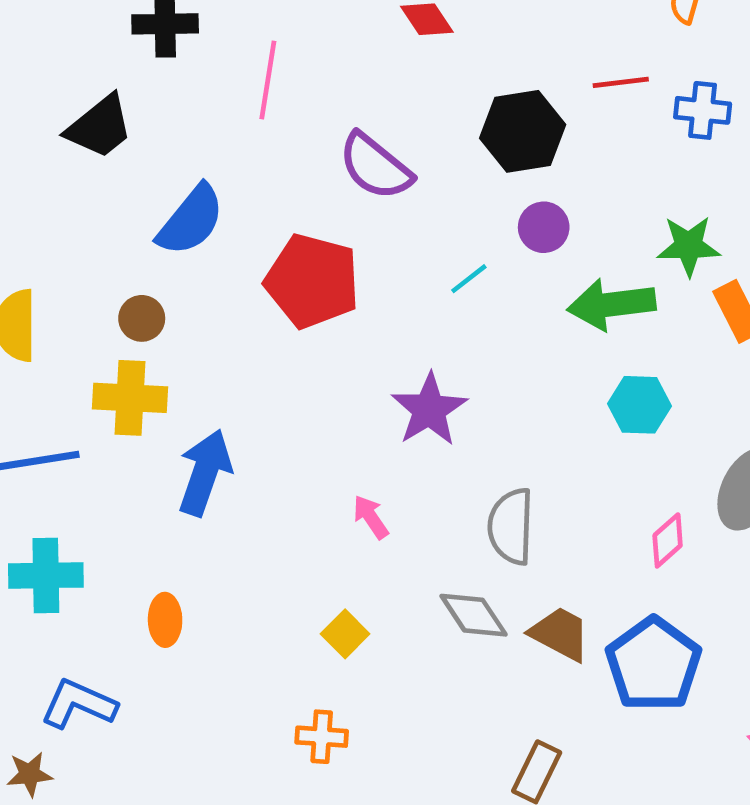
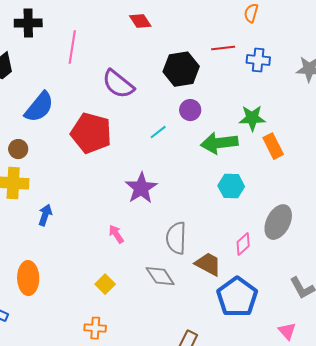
blue arrow: (205, 473) -> (45, 215), size x0.6
orange ellipse: (165, 620) -> (28, 278), size x1.5
brown trapezoid: (560, 634) -> (208, 264), moved

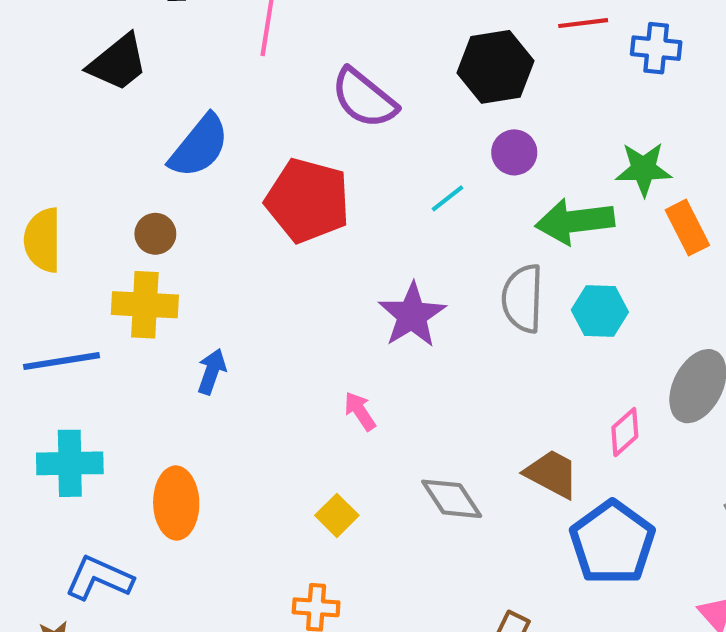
gray semicircle: (176, 238) -> (523, 298), moved

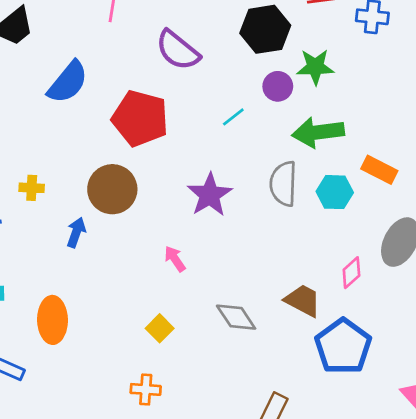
green star: (644, 169) -> (315, 67), moved
orange rectangle: (687, 228) -> (379, 170), moved, turned -36
brown circle: (155, 234) -> (112, 189), moved, size x1.8
yellow cross: (145, 305) -> (32, 188), size x0.6

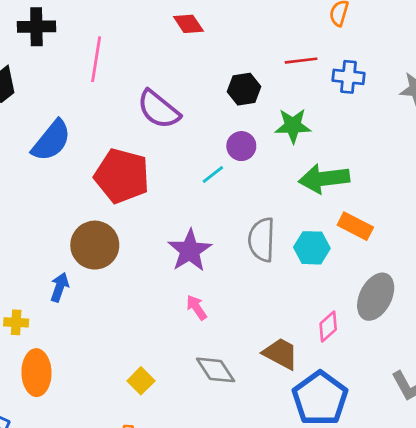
black hexagon: (265, 29) -> (244, 89), size x0.7
purple circle: (278, 86) -> (241, 146), moved
green arrow: (318, 132) -> (324, 179), moved
yellow cross: (32, 188) -> (16, 322), moved
pink arrow: (175, 259) -> (197, 308), moved

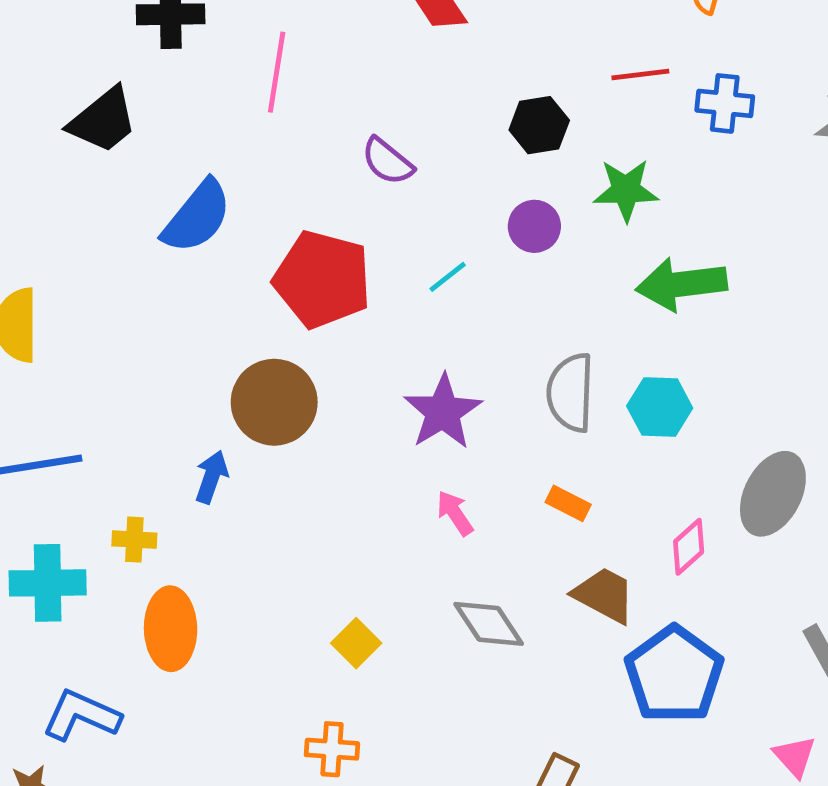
purple semicircle: (159, 109) -> (387, 161), size x0.7
cyan line: (213, 175) -> (448, 277), moved
orange rectangle: (355, 226) -> (568, 503), moved, size x0.7

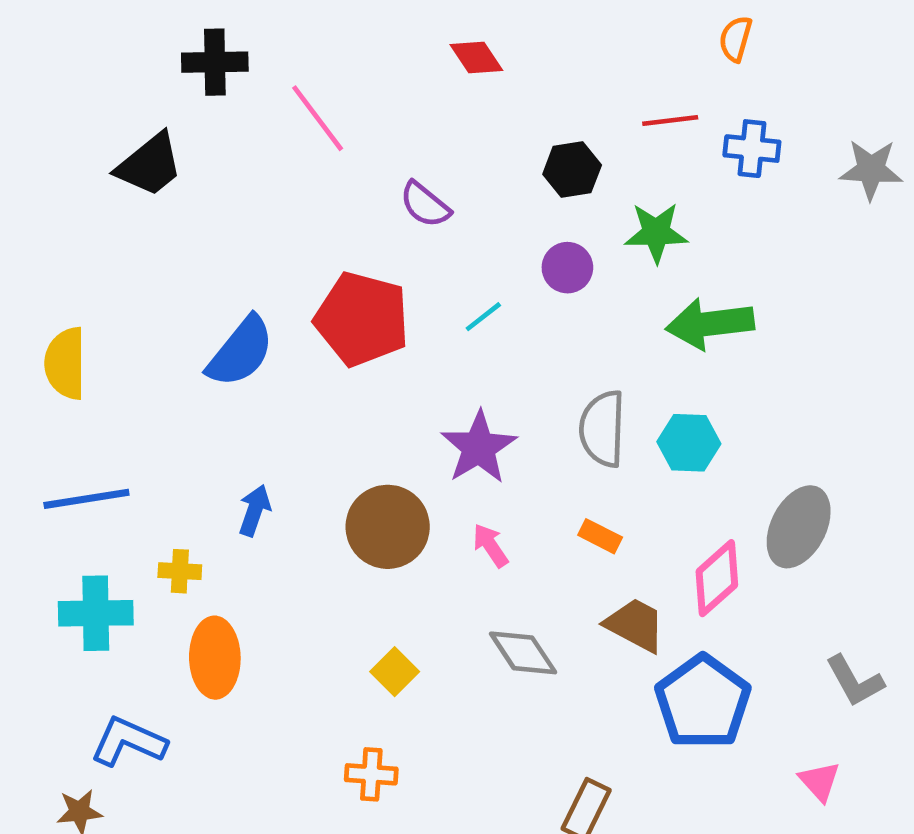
pink line: (277, 72) -> (318, 118), turned -46
blue semicircle: (197, 217) -> (241, 352), moved
brown circle: (274, 402) -> (388, 527), moved
pink diamond: (689, 547) -> (717, 578), size x1.4

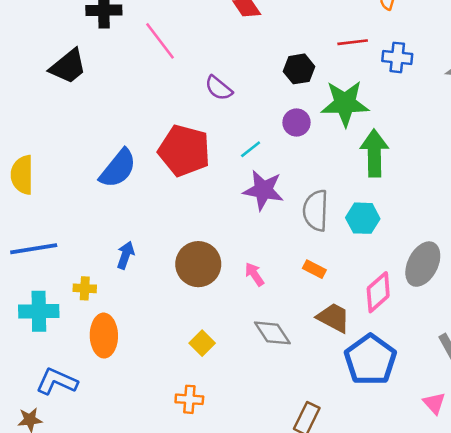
green star: (656, 233) -> (345, 103), size x1.4
green arrow: (710, 324) -> (374, 153), turned 96
purple star: (479, 447) -> (263, 190), moved, turned -30

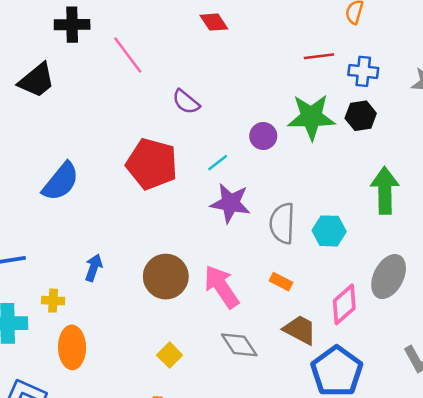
black hexagon: (299, 69) -> (361, 116), moved
green arrow: (374, 153) -> (385, 190), moved
blue semicircle: (118, 168) -> (61, 182), moved
pink arrow: (254, 274) -> (221, 287), size x1.8

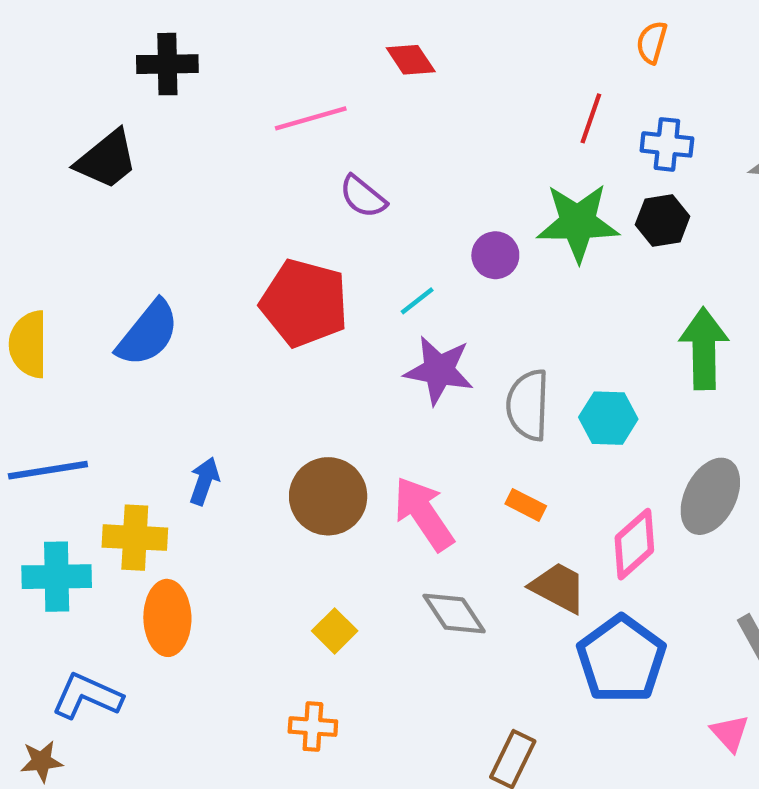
pink line: (128, 55) -> (311, 118), moved, turned -69
red line: (319, 56) -> (591, 118), turned -64
yellow cross: (53, 301) -> (135, 538), size x1.6

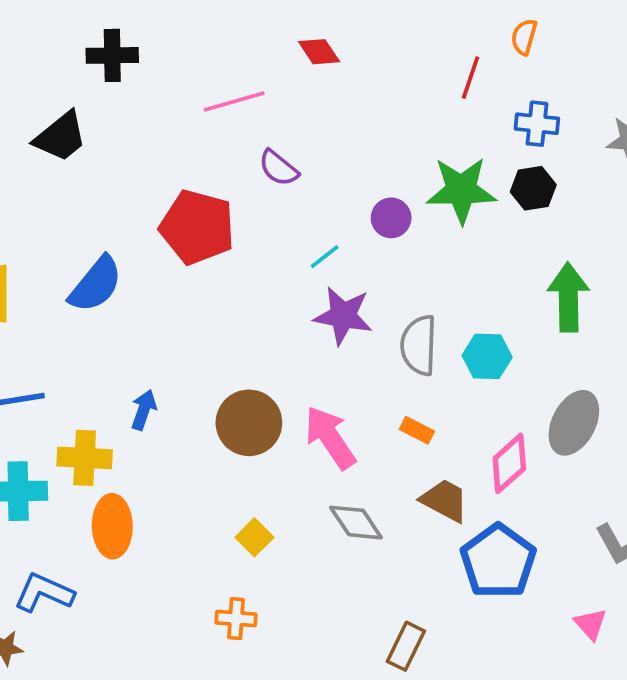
red line: (591, 118) -> (470, 78), moved
red pentagon: (304, 303) -> (197, 227), moved

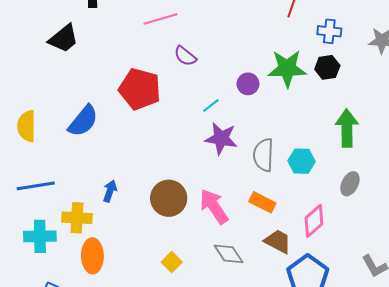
gray ellipse: (574, 423) -> (350, 184), moved, size x0.7
orange rectangle: (417, 430) -> (262, 202), size x1.4

